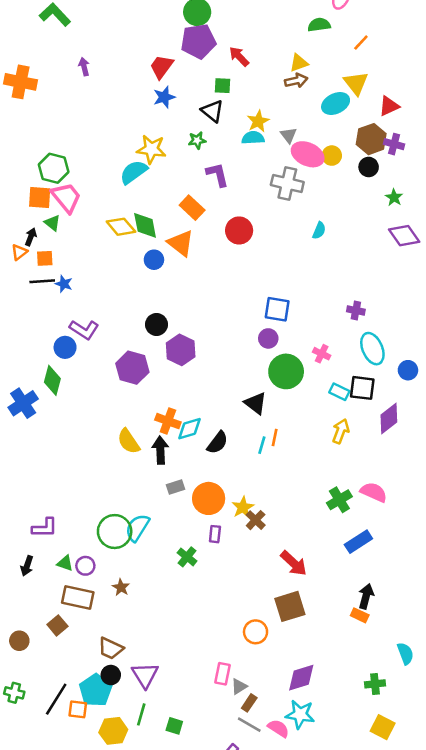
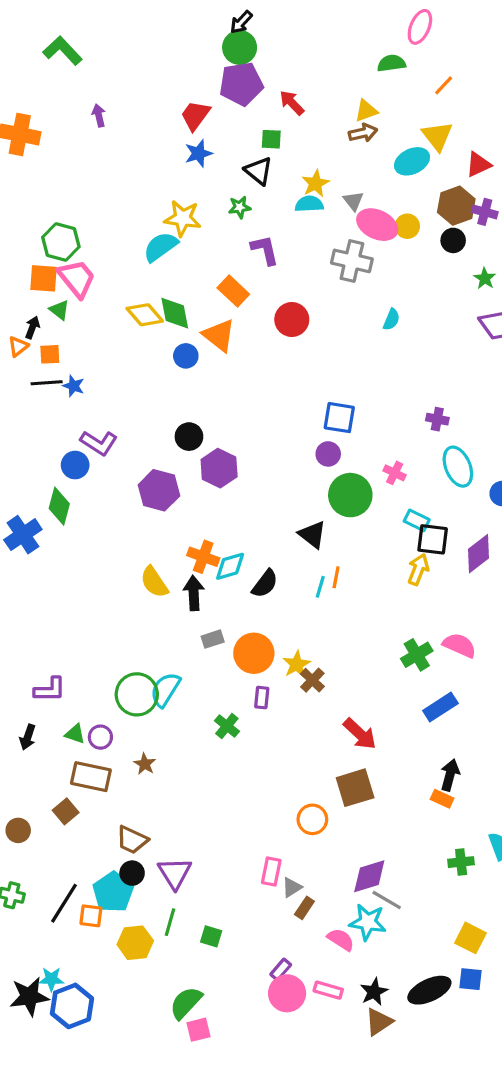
black square: (362, 388) -> (433, 539), moved
green cross: (375, 684) -> (461, 862), moved
gray line: (249, 725) -> (387, 900), moved

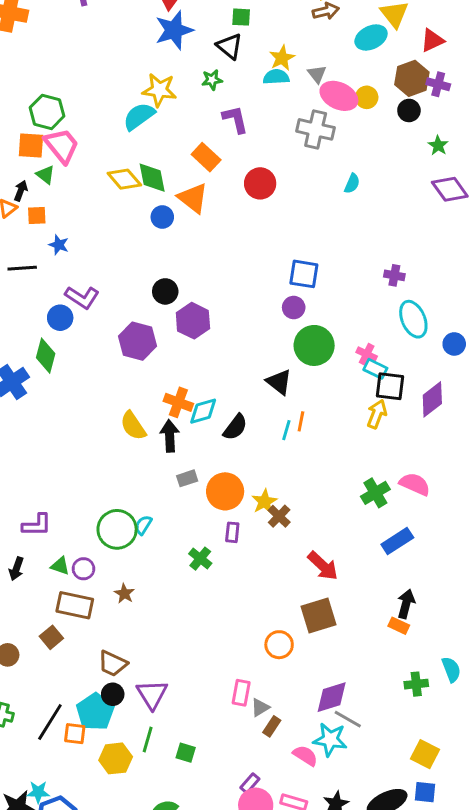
blue star: (198, 153) -> (174, 30), size x1.5
black line: (47, 383) -> (22, 268), moved
pink cross: (395, 473) -> (367, 354), moved
cyan semicircle: (165, 690) -> (143, 525), size x0.6

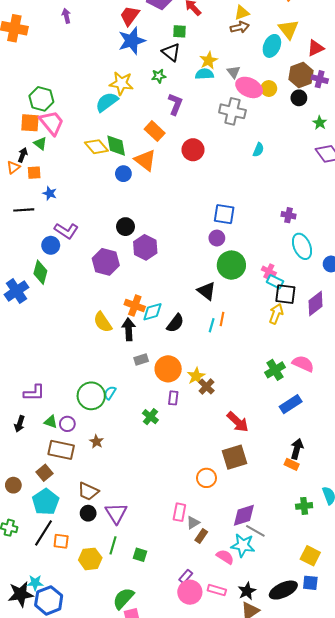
cyan ellipse: (371, 37) -> (272, 46), turned -40
purple L-shape: (235, 119) -> (175, 104), turned 35
cyan pentagon: (95, 712) -> (46, 502), moved

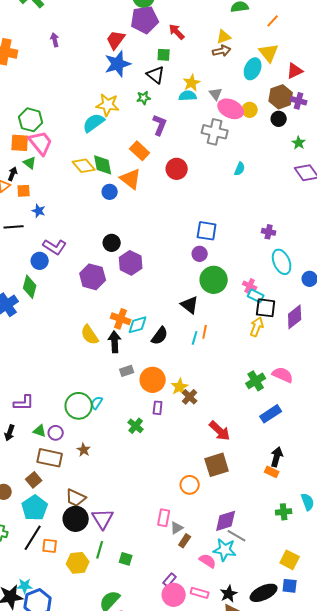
black circle: (88, 513) -> (76, 519), size x1.6

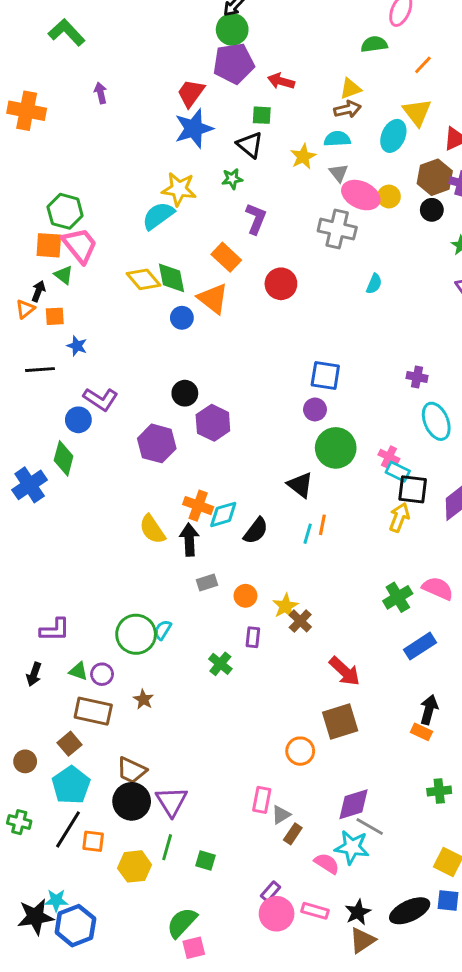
red arrow: (177, 32) -> (281, 81), turned -30
cyan semicircle: (188, 96) -> (337, 139), moved
orange circle: (153, 380) -> (245, 596), size x0.6

